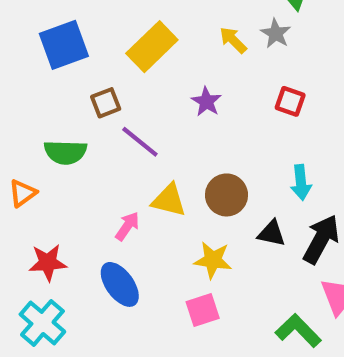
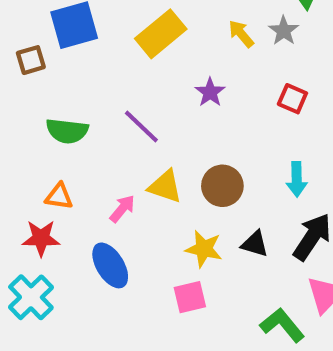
brown square: (106, 103) -> (31, 60), moved
orange triangle: (23, 193) -> (59, 196), moved, turned 40
black triangle: (271, 233) -> (255, 244), moved

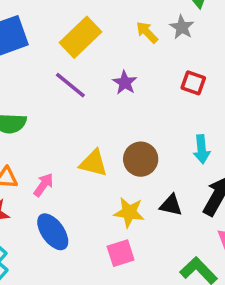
purple line: (141, 126) -> (70, 85), moved
pink arrow: (122, 209) -> (44, 185), moved

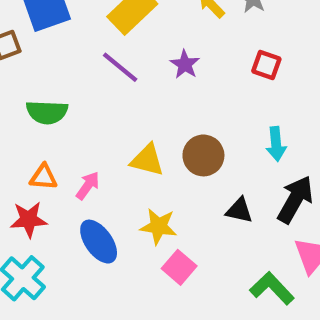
yellow star: (129, 212) -> (158, 226), moved
pink square: (121, 253) -> (179, 267), turned -32

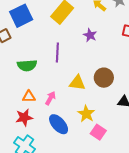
purple line: (120, 67) -> (57, 53), moved, turned 60
yellow star: (158, 226) -> (86, 114), turned 30

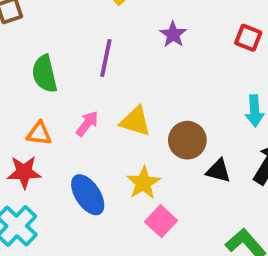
green semicircle: (27, 65) -> (45, 74), turned 72
brown circle: (104, 78) -> (187, 140), moved
pink arrow: (50, 98) -> (87, 124), moved

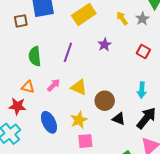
pink square: (161, 221) -> (85, 141), turned 35

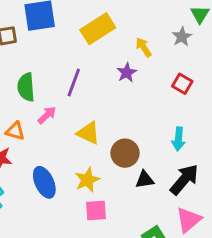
yellow arrow: (122, 18) -> (144, 47), moved
pink arrow: (54, 85) -> (47, 115), moved
black triangle: (119, 119) -> (145, 180), turned -32

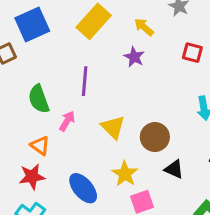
orange triangle: (15, 131) -> (40, 145), turned 36
yellow triangle: (88, 133) -> (113, 127), turned 35
black triangle: (145, 180) -> (174, 169), moved, turned 48

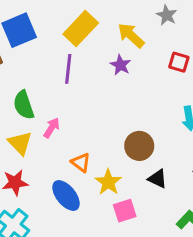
yellow arrow: (144, 27) -> (131, 35), size x1.4
purple line: (85, 81) -> (68, 69), moved
yellow triangle: (113, 127) -> (20, 143), moved
orange triangle: (40, 145) -> (81, 162), moved

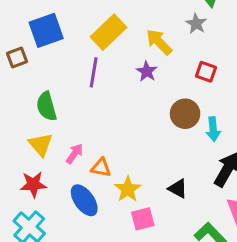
pink arrow: (52, 128) -> (74, 154), moved
brown circle: (139, 146) -> (185, 114), moved
orange triangle: (81, 162) -> (101, 168), turned -30

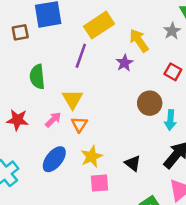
yellow triangle: (41, 145) -> (72, 99), moved
orange triangle: (101, 168) -> (79, 124), moved, turned 42
red star: (33, 184) -> (17, 120), moved
blue ellipse: (84, 200) -> (54, 159), turned 64

